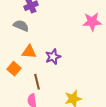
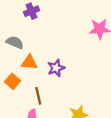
gray semicircle: (21, 26) -> (15, 42), moved

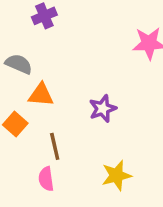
purple star: (56, 68) -> (103, 109), moved

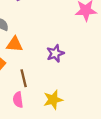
yellow star: (116, 175) -> (53, 100), moved

